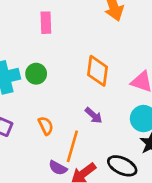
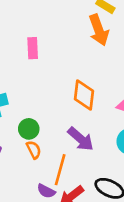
green circle: (36, 74) -> (29, 129), moved
purple arrow: (94, 115) -> (81, 139), size x1.5

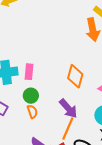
pink rectangle: (33, 48) -> (29, 72), moved
orange line: (60, 170) -> (68, 128), moved

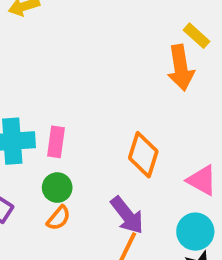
orange semicircle: (32, 112) -> (59, 218), turned 56

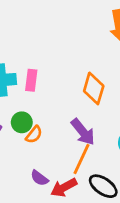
green circle: (57, 188) -> (22, 122), moved

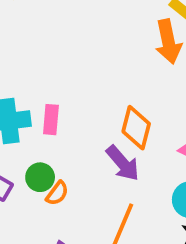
purple arrow: (83, 132) -> (123, 163), moved

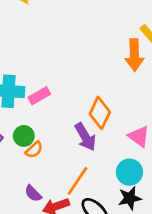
pink rectangle: (51, 120) -> (39, 96), turned 45

